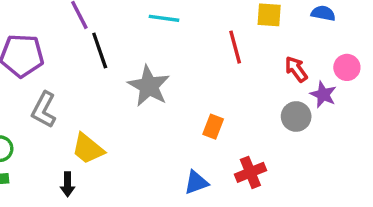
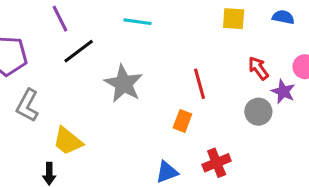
red line: (235, 47) -> (199, 84), moved
black line: (100, 50) -> (79, 51), turned 72

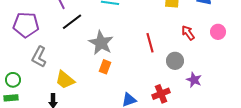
purple star: (283, 91) -> (194, 80), moved
gray circle: (258, 112) -> (175, 61), moved
orange rectangle: (182, 121) -> (105, 67), moved

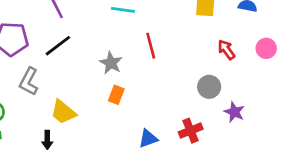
black line: (72, 22) -> (58, 46), moved
gray star: (101, 43) -> (111, 63), size x0.7
red line: (150, 43) -> (151, 46), moved

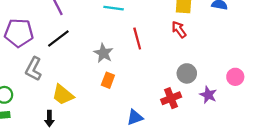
pink circle: (266, 48) -> (235, 77), moved
red arrow: (226, 50) -> (179, 29), moved
red cross: (191, 131) -> (171, 98), moved

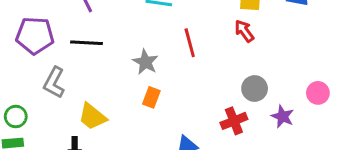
black line: (58, 38) -> (87, 43), turned 40

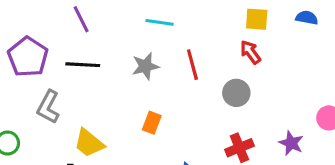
purple pentagon: (35, 35) -> (28, 57), turned 30
gray star: (145, 62) -> (145, 66), moved, turned 30
gray circle: (255, 89) -> (236, 93), moved

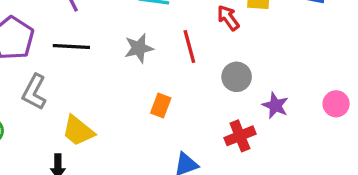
red arrow: (250, 52) -> (228, 18), moved
orange rectangle: (152, 123) -> (161, 105), moved
purple star: (291, 143) -> (275, 105), moved

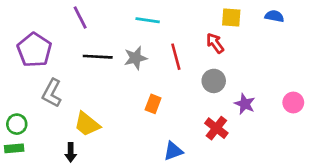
red arrow: (228, 18) -> (215, 43), moved
black line: (71, 46) -> (98, 57), moved
red cross: (240, 136) -> (216, 128), turned -30

